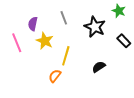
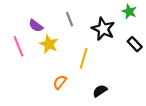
purple semicircle: (33, 24) -> (36, 26), turned -64
yellow line: (66, 56) -> (84, 58), moved
black semicircle: (99, 67) -> (100, 91), moved

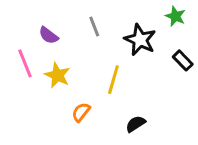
yellow star: (49, 44) -> (57, 75), moved

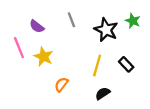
green star: (175, 16) -> (133, 21), moved
black rectangle: (183, 60) -> (126, 64), moved
yellow line: (113, 80) -> (97, 65), moved

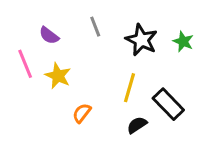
green star: (133, 21) -> (183, 41), moved
black rectangle: (126, 64) -> (168, 104), moved, size x1.5

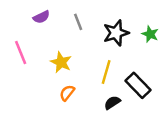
purple semicircle: (49, 35) -> (41, 17), moved, turned -63
black star: (141, 40) -> (116, 33), turned 30
yellow star: (58, 76) -> (61, 62), moved

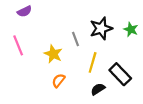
purple semicircle: (41, 17) -> (24, 11), moved
gray line: (78, 22) -> (76, 39), moved

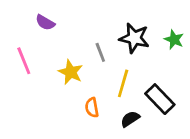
purple semicircle: (24, 11) -> (45, 23), moved, turned 56
black star: (101, 28) -> (134, 38), turned 30
orange semicircle: (59, 81) -> (92, 108), moved, turned -48

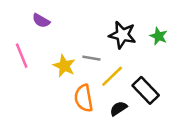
gray line: (100, 52) -> (91, 58), moved, turned -60
yellow line: (123, 83) -> (112, 76), turned 30
orange semicircle: (92, 108) -> (84, 98), size x1.5

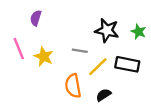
purple semicircle: (41, 21) -> (36, 18), turned 77
yellow star: (64, 66) -> (44, 56), moved
black rectangle: (146, 90) -> (127, 64), moved, turned -35

